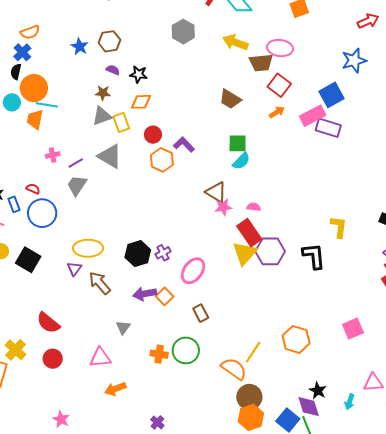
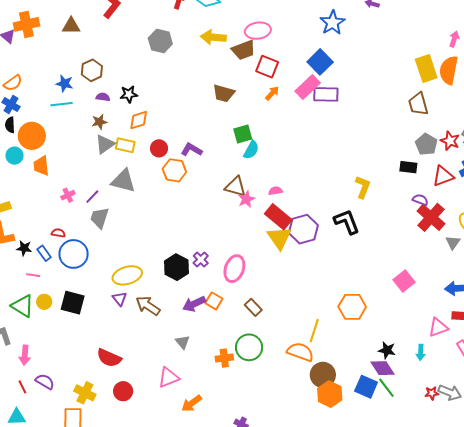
cyan line: (47, 105) -> (61, 104), moved
yellow rectangle: (121, 122) -> (125, 145), turned -42
yellow L-shape: (339, 227) -> (363, 187), turned 30

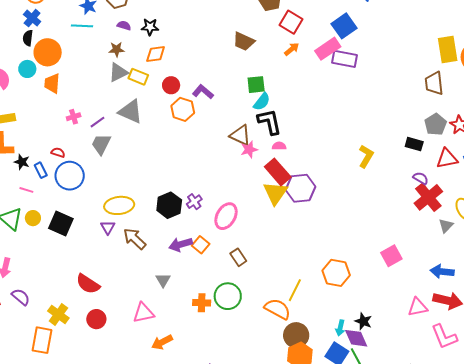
black L-shape: (347, 222) -> (269, 122), moved
cyan arrow: (421, 352) -> (340, 328), moved

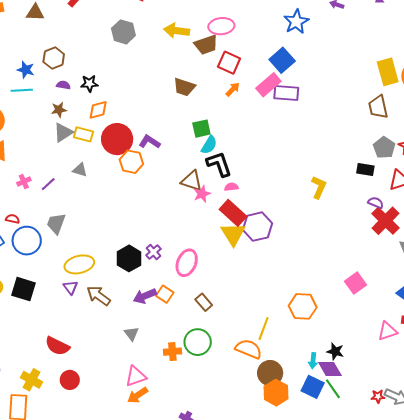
red circle: (171, 85) -> (117, 139), size x1.8
gray triangle: (131, 112) -> (80, 170), size x0.6
gray trapezoid: (101, 144) -> (56, 224), moved
pink triangle: (143, 313) -> (136, 376), moved

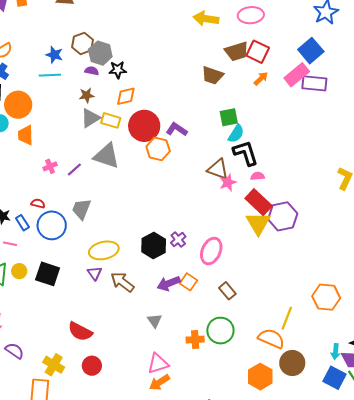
gray hexagon: (123, 32) -> (100, 53), moved
brown trapezoid: (206, 45) -> (237, 51), moved
gray triangle: (80, 170) -> (106, 156), size x1.8
orange hexagon: (276, 393) -> (260, 377), moved

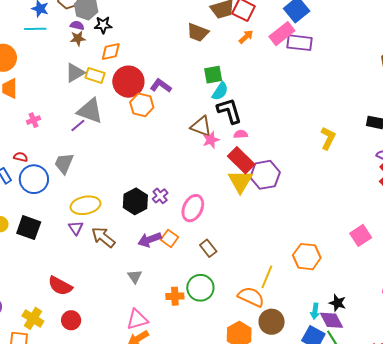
brown star: (87, 95) -> (78, 38), moved
purple line: (74, 169) -> (78, 126), moved

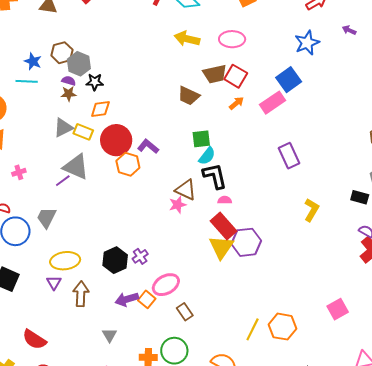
purple rectangle: (299, 43) -> (289, 156), moved, turned 55
pink star: (211, 140) -> (178, 205), moved
pink ellipse: (193, 208) -> (166, 285), moved, turned 32
brown arrow: (103, 237) -> (81, 294), turned 50
yellow line: (267, 277) -> (253, 329), moved

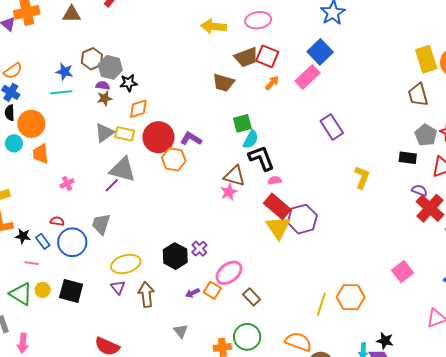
purple arrow: (127, 299) -> (192, 293), size x0.6

